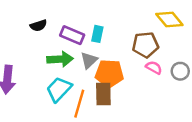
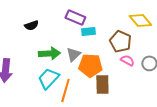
cyan rectangle: (97, 34) -> (88, 31), moved, turned 72
purple rectangle: (72, 35) -> (75, 17), moved
brown pentagon: (145, 45) -> (120, 41), turned 30
brown rectangle: (103, 94) -> (102, 84), moved

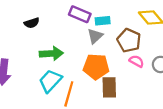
cyan rectangle: (88, 31) -> (103, 21), moved
gray triangle: (73, 54) -> (95, 36), moved

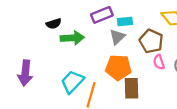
purple rectangle: (80, 14) -> (102, 15), turned -45
green arrow: (51, 54) -> (72, 38), moved
pink semicircle: (137, 61) -> (159, 62), turned -136

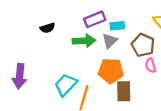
green arrow: (72, 38) -> (84, 41), moved

